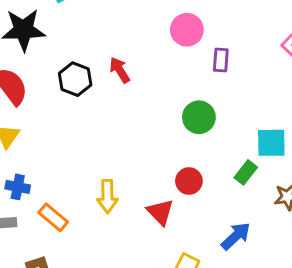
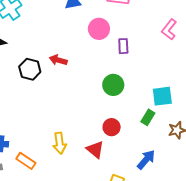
red arrow: (120, 70) -> (58, 60), turned -36

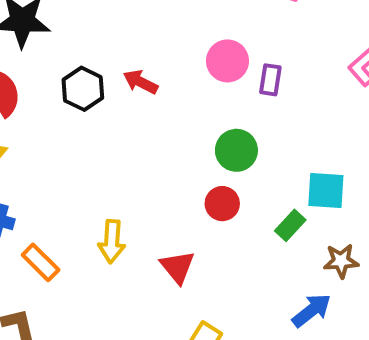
pink circle: (99, 29) -> (227, 61), moved
red circle: (112, 127) -> (222, 204), moved
blue arrow: (146, 160) -> (312, 310), moved

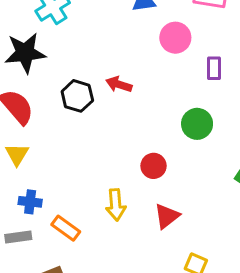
pink circle: (227, 61) -> (175, 38), moved
red circle: (222, 204) -> (154, 166), moved
red triangle: (177, 267) -> (167, 216), turned 40

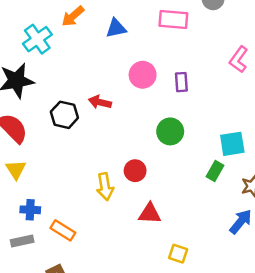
pink circle: (175, 38) -> (143, 75), moved
yellow arrow: (116, 205) -> (105, 187), moved
red triangle: (167, 216) -> (150, 213), turned 45

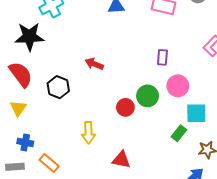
pink circle: (143, 75) -> (178, 86), moved
black hexagon: (64, 115) -> (58, 87), moved
red circle: (135, 171) -> (125, 107), moved

